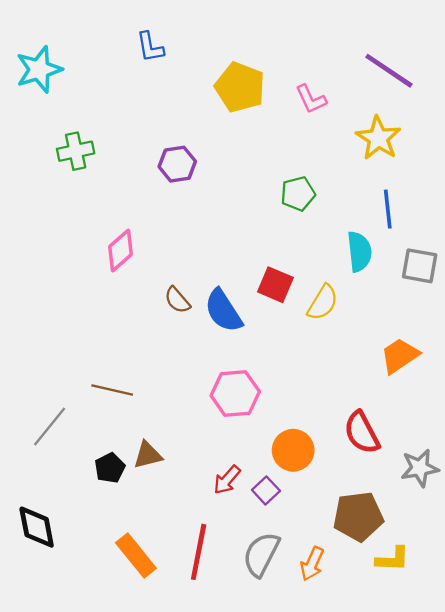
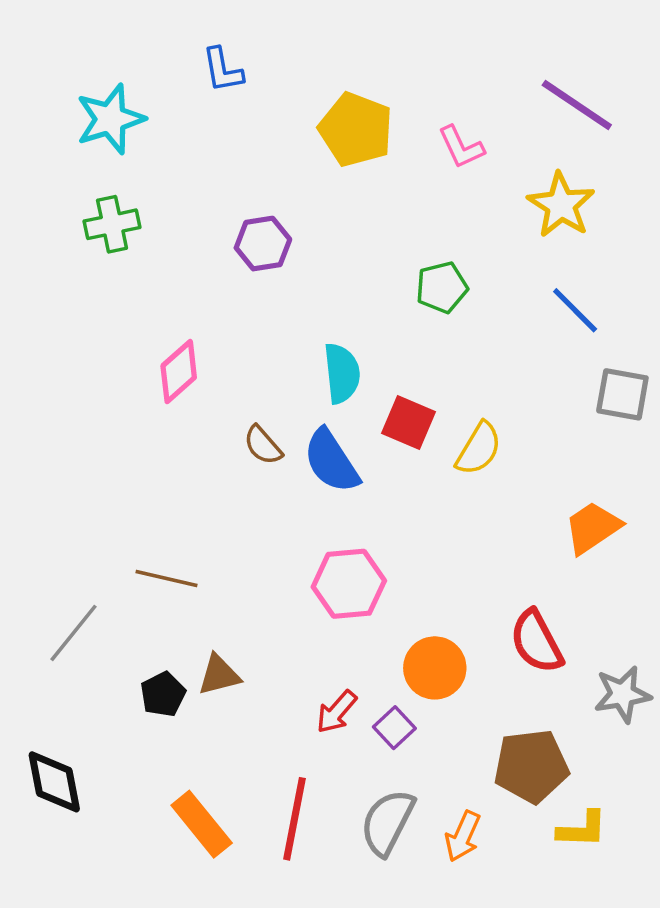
cyan star: (39, 70) -> (110, 119), moved
blue line: (388, 209) -> (575, 310), turned -39
cyan semicircle: (359, 252) -> (342, 373), moved

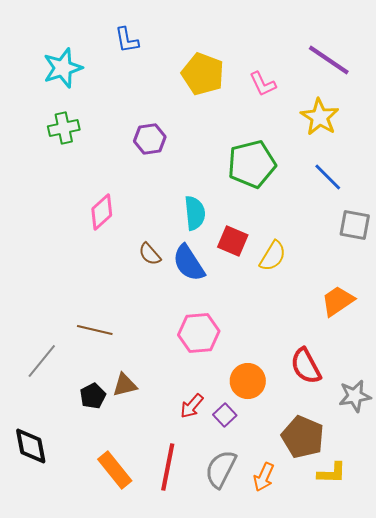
green pentagon: (442, 287) -> (252, 164), size x1.6
brown pentagon: (531, 766) -> (303, 437), turned 30

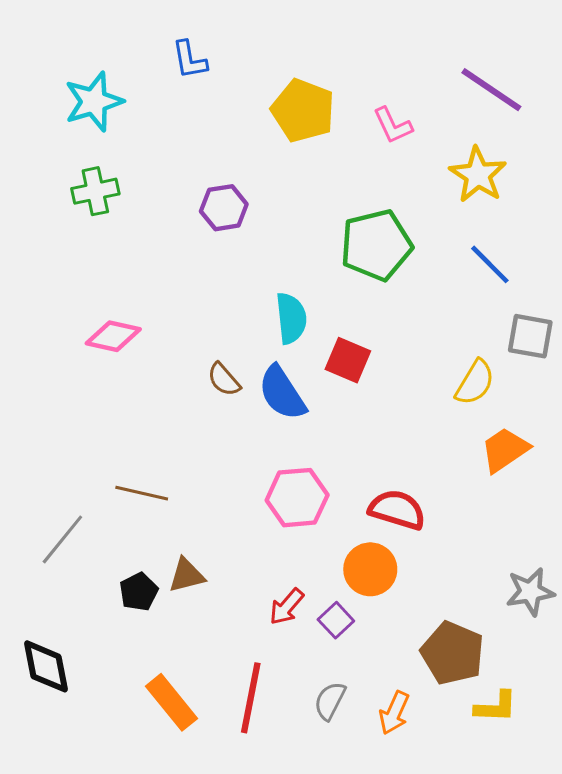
pink diamond: (102, 212) -> (113, 336), moved, turned 54
yellow semicircle: (273, 256) -> (475, 383), moved
red semicircle: (306, 366) -> (397, 510), moved, turned 135
gray semicircle: (221, 469) -> (330, 701), size x0.7

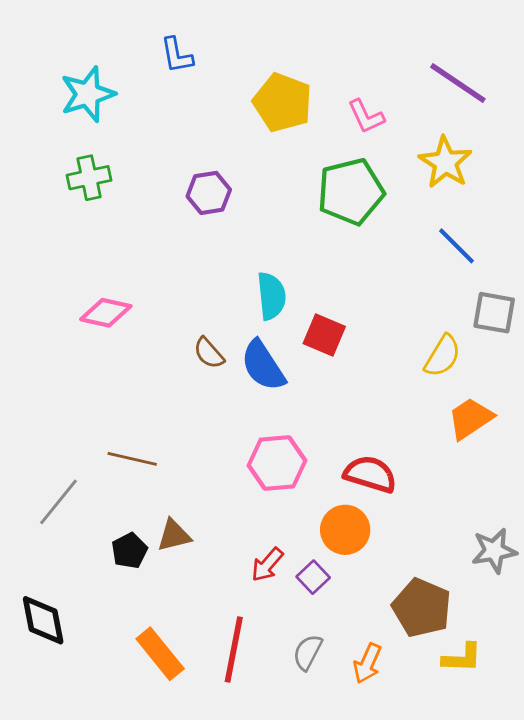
green pentagon: (376, 245) -> (351, 192), moved

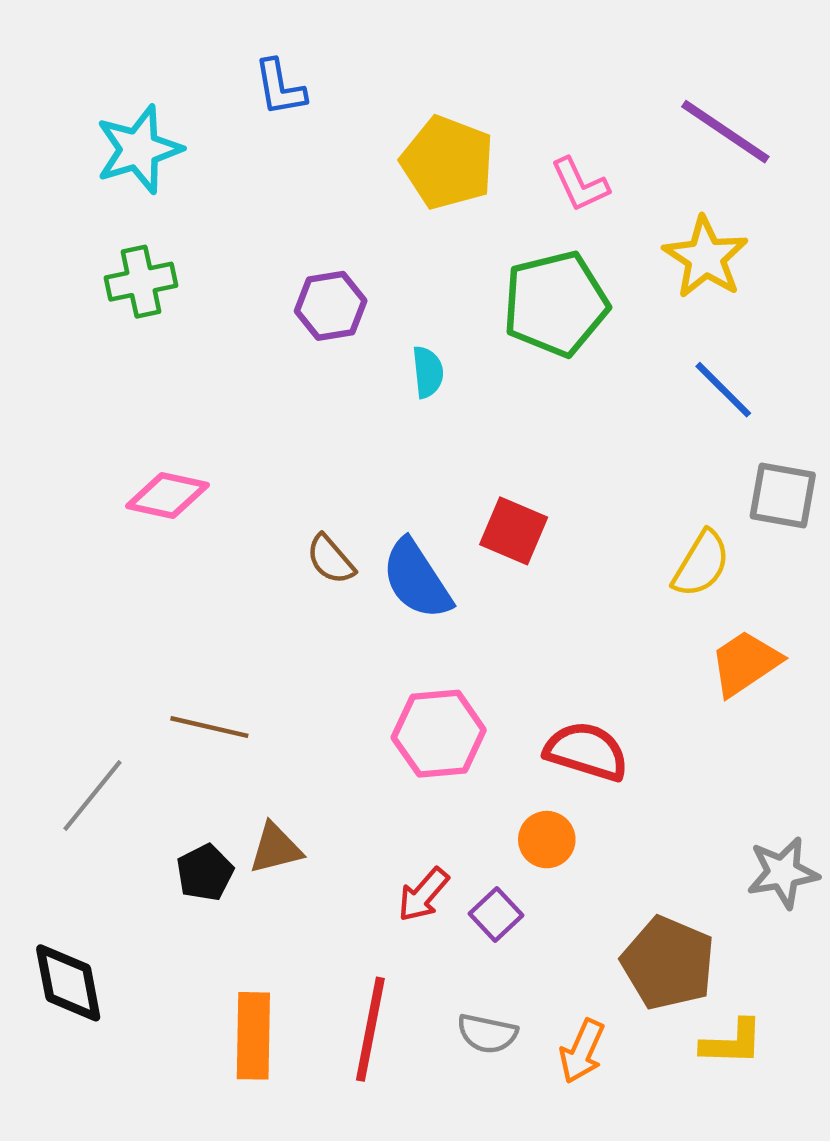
cyan semicircle: (271, 296) -> (428, 372), moved, size x0.7
orange circle: (345, 530) -> (547, 840), size x0.7
gray semicircle: (308, 652) -> (487, 1034), turned -105
orange rectangle: (160, 654) -> (253, 1036), turned 40

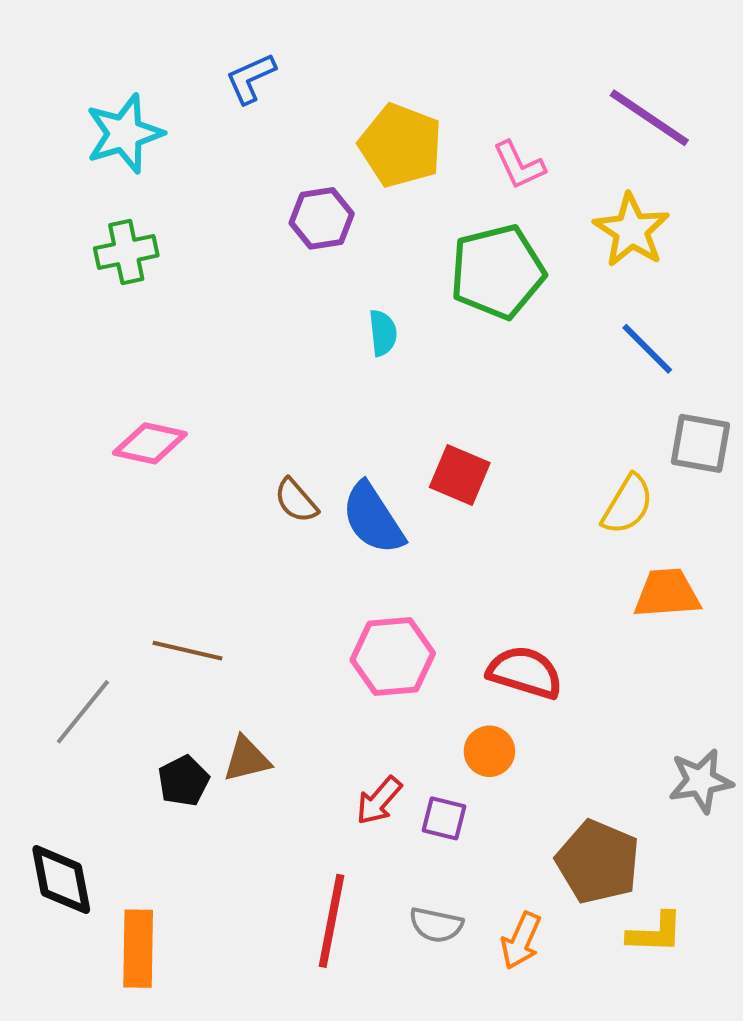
blue L-shape: (280, 88) -> (251, 78), turned 76
purple hexagon: (331, 306) -> (322, 218), moved
orange trapezoid: (745, 663) -> (667, 593), turned 30
purple square: (496, 915) -> (444, 818), turned -33
orange rectangle: (253, 1036) -> (138, 949), moved

